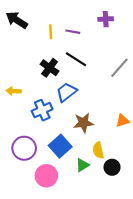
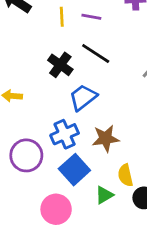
blue cross: (42, 110) -> (65, 134), moved
purple circle: (24, 148) -> (26, 155), moved

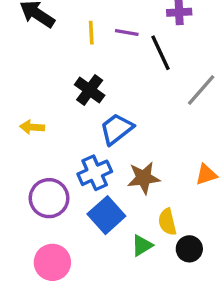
black line: (96, 54) -> (161, 53), moved, turned 32
pink circle: (56, 209) -> (52, 262), moved

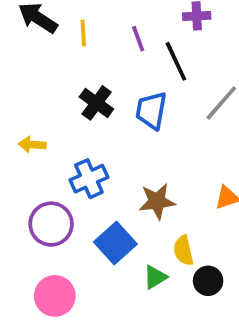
yellow line: (91, 33) -> (83, 33), moved
purple line: (127, 33) -> (138, 39), turned 60
blue trapezoid: (117, 129) -> (151, 111), moved, turned -42
blue cross: (95, 173) -> (89, 179), moved

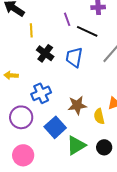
yellow line: (83, 33) -> (31, 30), moved
black line: (176, 61) -> (87, 31), turned -40
yellow semicircle: (183, 251) -> (99, 116), moved
green triangle: (155, 277) -> (76, 145), size x1.5

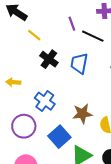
yellow line: (31, 30) -> (34, 35), turned -48
blue cross: (41, 93) -> (45, 101), turned -30

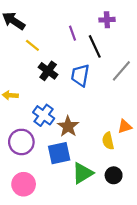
black line: (93, 36) -> (95, 46), turned 40
brown star: (82, 114) -> (68, 126), moved, turned -30
blue square: (59, 137) -> (59, 153), turned 30

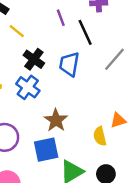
blue cross: (44, 115) -> (28, 87), moved

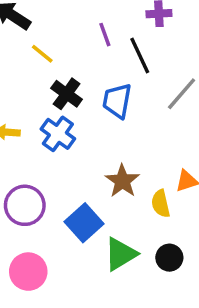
brown star: (56, 120) -> (122, 181), moved
blue square: (46, 150) -> (84, 223), turned -30

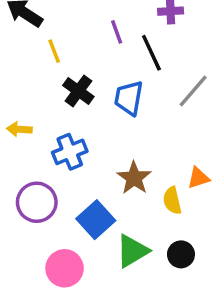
yellow line: (42, 54) -> (54, 51), turned 30
blue cross: (58, 134) -> (70, 152), moved, turned 32
pink circle: (28, 272) -> (65, 268), moved

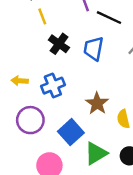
black line: (151, 53) -> (109, 18), turned -40
yellow arrow: (19, 129) -> (20, 81), moved

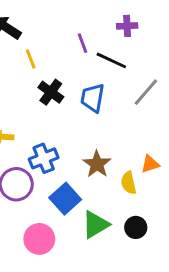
blue cross: (53, 86) -> (44, 158), moved

